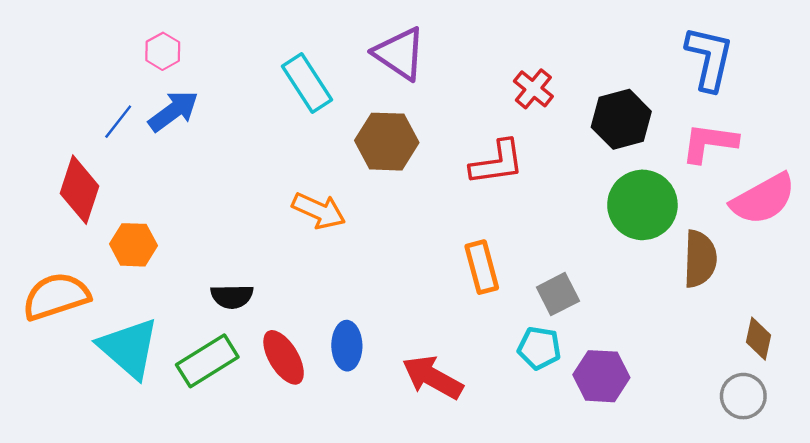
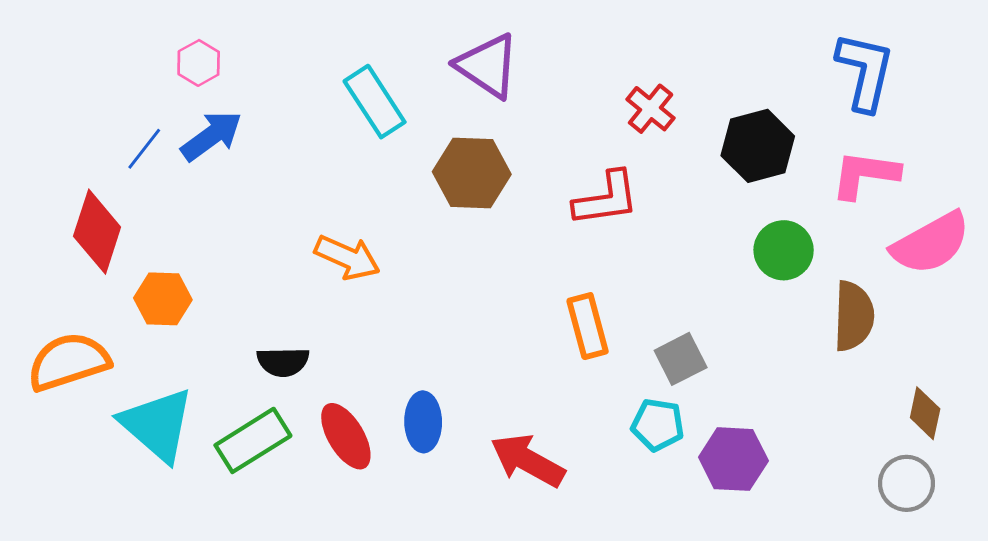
green circle: (642, 205) -> (784, 250), size x0.7
orange arrow: (319, 211) -> (347, 257), moved

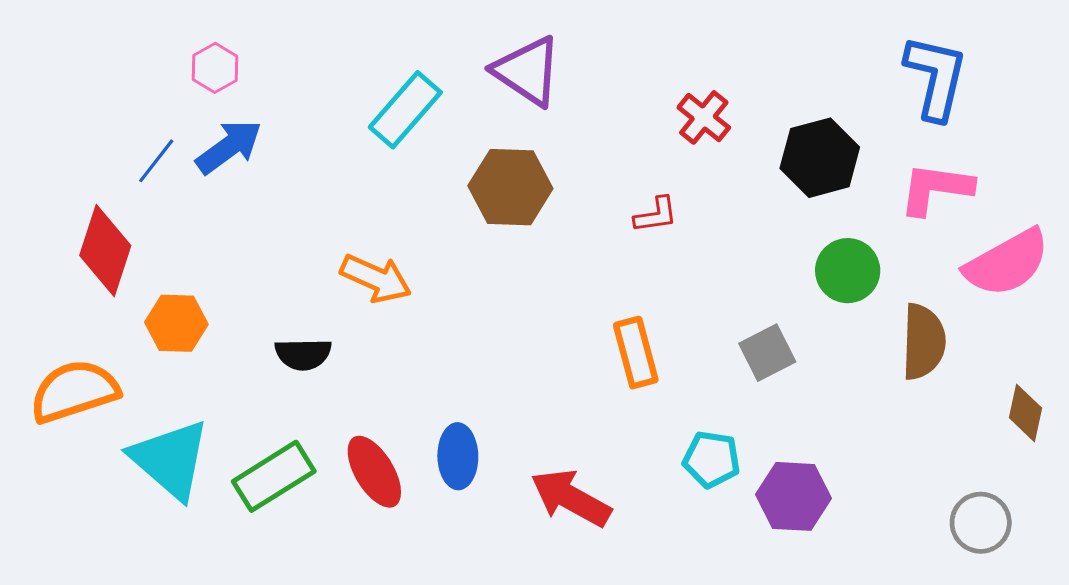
cyan rectangle: (375, 102) -> (405, 110), turned 74
red L-shape: (606, 199) -> (656, 215), size x0.6
gray square: (681, 359) -> (767, 353), moved
black semicircle: (283, 362) -> (303, 354), moved
brown diamond: (925, 413) -> (1026, 413), moved

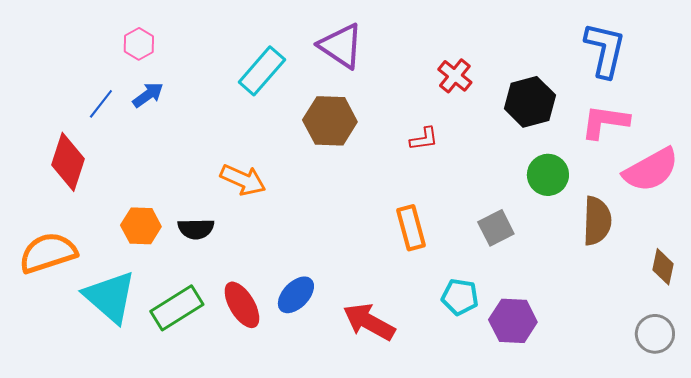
blue arrow: (229, 147) -> (148, 95), size x0.7
orange hexagon: (176, 323) -> (141, 226), moved
blue ellipse: (458, 456) -> (296, 295), turned 45
gray circle: (981, 523) -> (655, 334), moved

